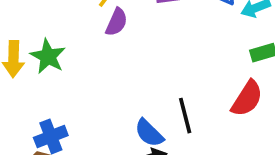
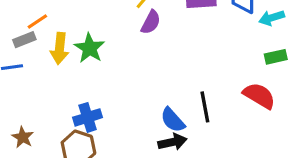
red semicircle: (247, 99) -> (259, 96), turned -96

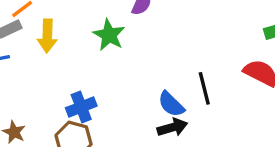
green star: (89, 48) -> (109, 35), moved

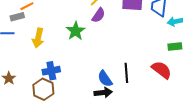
yellow arrow: (47, 36) -> (38, 38), moved

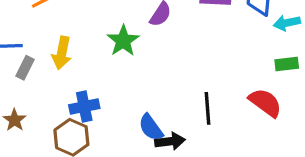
gray rectangle: (17, 17) -> (25, 68), moved, turned -48
blue semicircle: (105, 79) -> (151, 127), moved

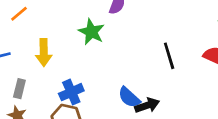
gray rectangle: (25, 68) -> (19, 89), moved
black line: (208, 108) -> (169, 56), moved

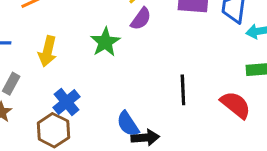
blue cross: (71, 92) -> (67, 102), turned -30

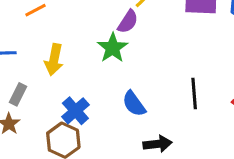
purple semicircle: (141, 19) -> (128, 22), moved
blue semicircle: (128, 124) -> (134, 104), moved

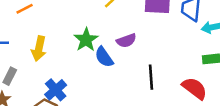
purple semicircle: (128, 22) -> (126, 41), moved, turned 36
blue semicircle: (134, 104) -> (104, 57), moved

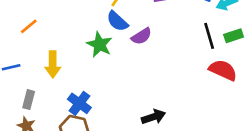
blue semicircle: (104, 57) -> (117, 21), moved
black line: (151, 77) -> (209, 36), moved

